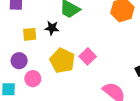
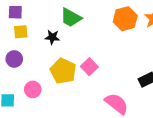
yellow square: (30, 34) -> (21, 32), moved
purple circle: (19, 61) -> (14, 59), moved

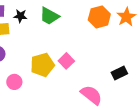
black star: (52, 37) -> (20, 16), moved
yellow pentagon: (63, 71) -> (42, 65), turned 30

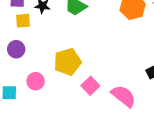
pink square: (66, 61) -> (90, 86), moved

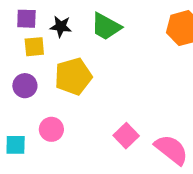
yellow pentagon: (68, 62) -> (73, 76), moved

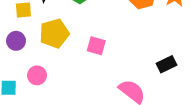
pink square: (126, 136) -> (96, 46), moved, turned -30

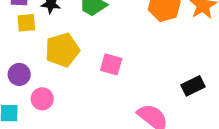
purple circle: (16, 41) -> (19, 74), moved

